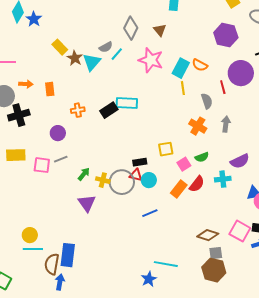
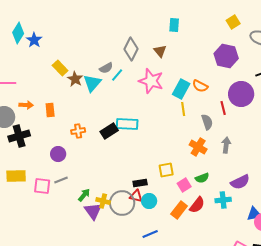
purple triangle: (87, 203) -> (93, 211), moved

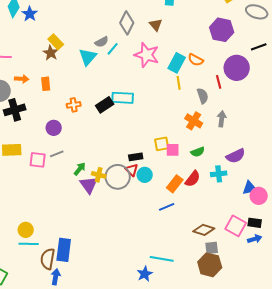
brown star: (75, 79) -> (51, 53), moved
pink square: (184, 185) -> (173, 150), moved, turned 32
red triangle: (136, 196) -> (132, 170), turned 32
blue line: (150, 234) -> (167, 207), moved

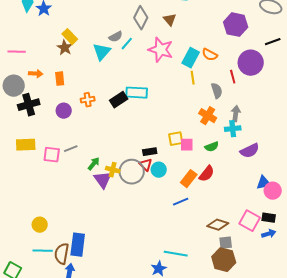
purple circle: (54, 128) -> (64, 111), moved
cyan cross: (219, 174) -> (233, 129), moved
cyan line: (29, 244) -> (43, 251), moved

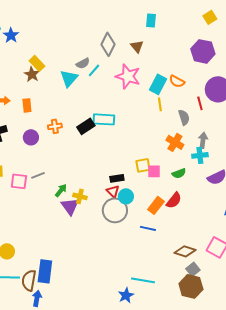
gray circle: (132, 172) -> (115, 210), moved
blue line: (181, 202) -> (148, 228), turned 35
gray square: (226, 243) -> (193, 269), turned -32

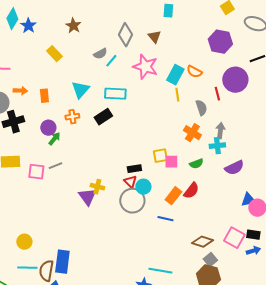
brown star: (32, 74) -> (73, 26), moved
cyan triangle: (69, 78) -> (80, 90), moved
cyan rectangle: (104, 119) -> (115, 94), moved
green arrow: (61, 190) -> (54, 139), moved

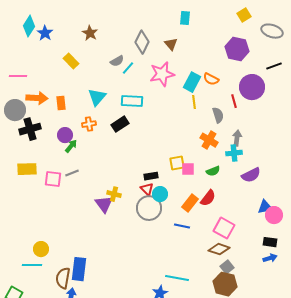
pink star: (145, 67) -> (162, 74), turned -30
orange arrow: (20, 91) -> (37, 98), size x1.5
pink square: (234, 238) -> (224, 228), moved
cyan line: (27, 268) -> (32, 265), moved

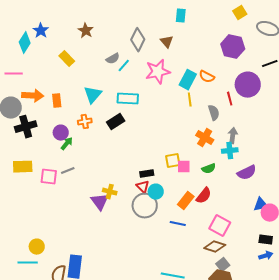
cyan diamond: (29, 26) -> (25, 43), moved

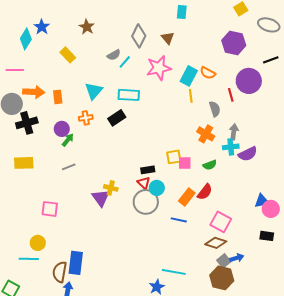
purple semicircle: (247, 173) -> (248, 154), moved
pink square: (49, 177) -> (50, 209), moved
blue arrow: (266, 256) -> (237, 258), moved

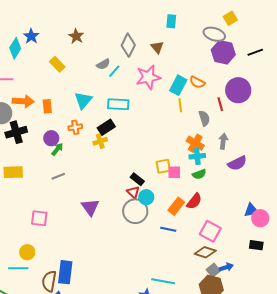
gray ellipse: (269, 25) -> (214, 34), moved
black line: (271, 60) -> (255, 52), moved
cyan cross: (231, 147) -> (197, 156), moved
black rectangle: (148, 170) -> (137, 179), turned 48
yellow cross: (111, 188) -> (100, 141), moved, turned -32

